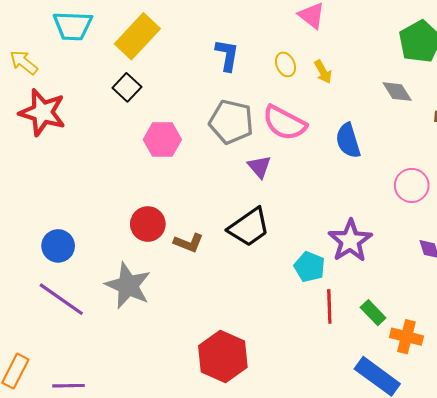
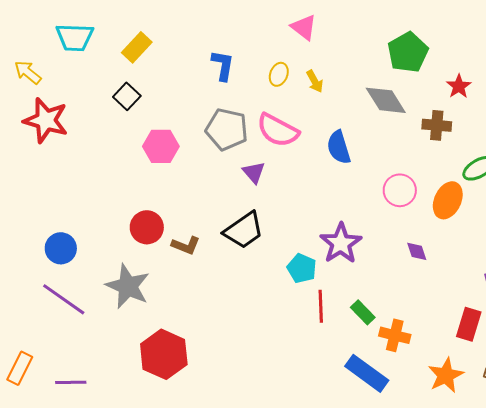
yellow rectangle: (137, 36) -> (137, 47), size x0.7
yellow ellipse: (285, 64) -> (279, 74), turned 45
gray diamond: (397, 92) -> (386, 100), size x1.4
red hexagon: (223, 356) -> (164, 354), moved

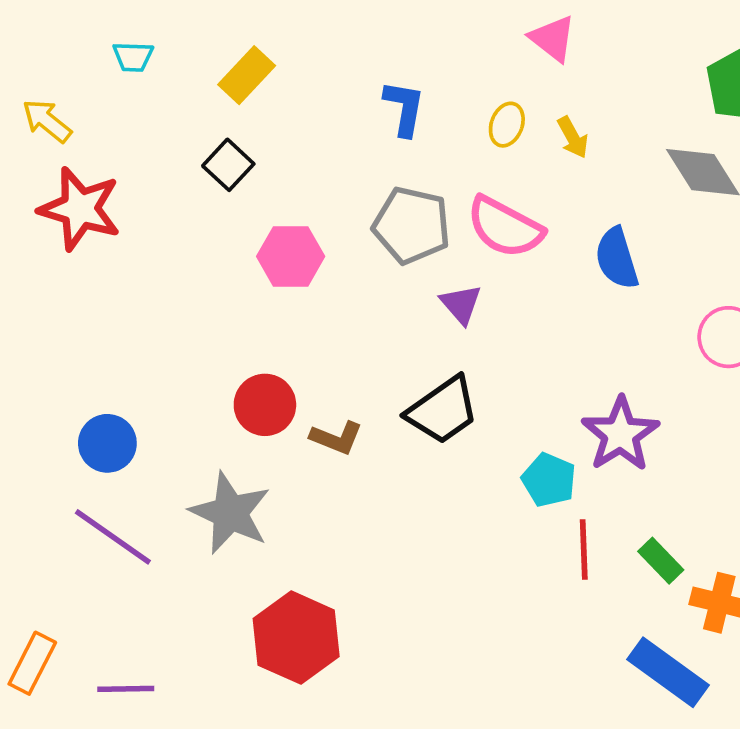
cyan trapezoid: (75, 37) -> (133, 57), size x0.6

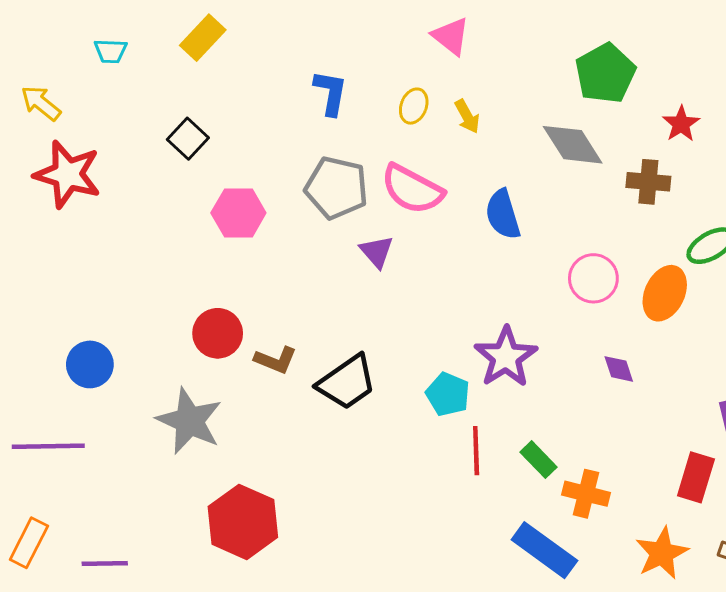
yellow rectangle: (247, 75) -> (203, 38), moved
black trapezoid: (443, 410) -> (347, 382), moved
purple line: (113, 537) -> (48, 446), moved, turned -36

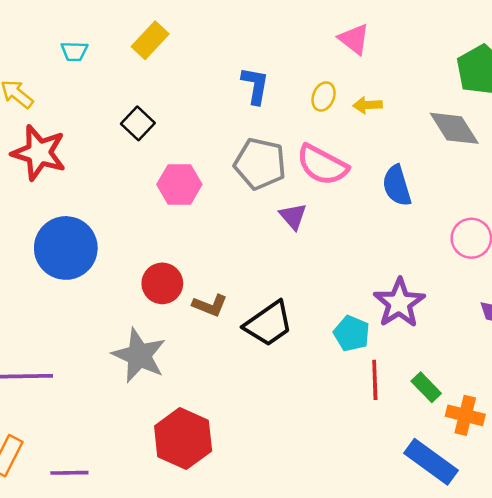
yellow arrow: (467, 116) -> (368, 105), turned 116
blue circle: (90, 364) -> (66, 248), moved, size x1.6

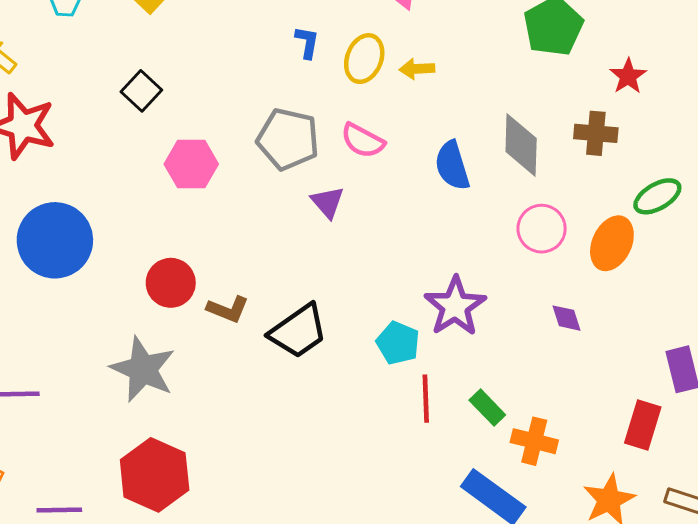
blue L-shape: (255, 86) -> (307, 42), moved, size x0.7
yellow ellipse: (324, 97) -> (364, 59), size x1.4
gray diamond: (454, 128) -> (521, 145), moved, turned 34
pink semicircle: (322, 165) -> (363, 141), size x0.7
red hexagon: (183, 439) -> (155, 475), moved

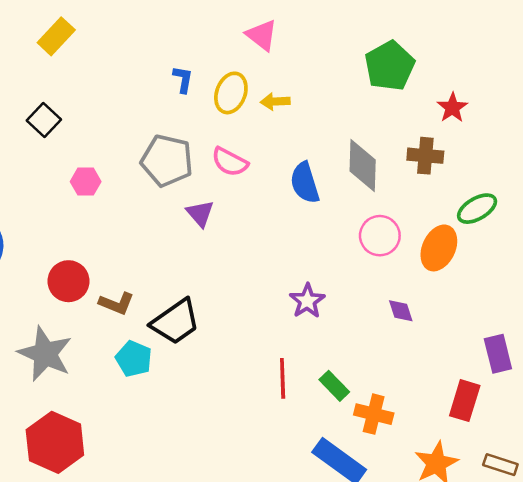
pink hexagon: (191, 164) -> (86, 182), size x0.7
purple star: (455, 306) -> (307, 301), size x0.7
cyan pentagon: (398, 343) -> (134, 359), moved

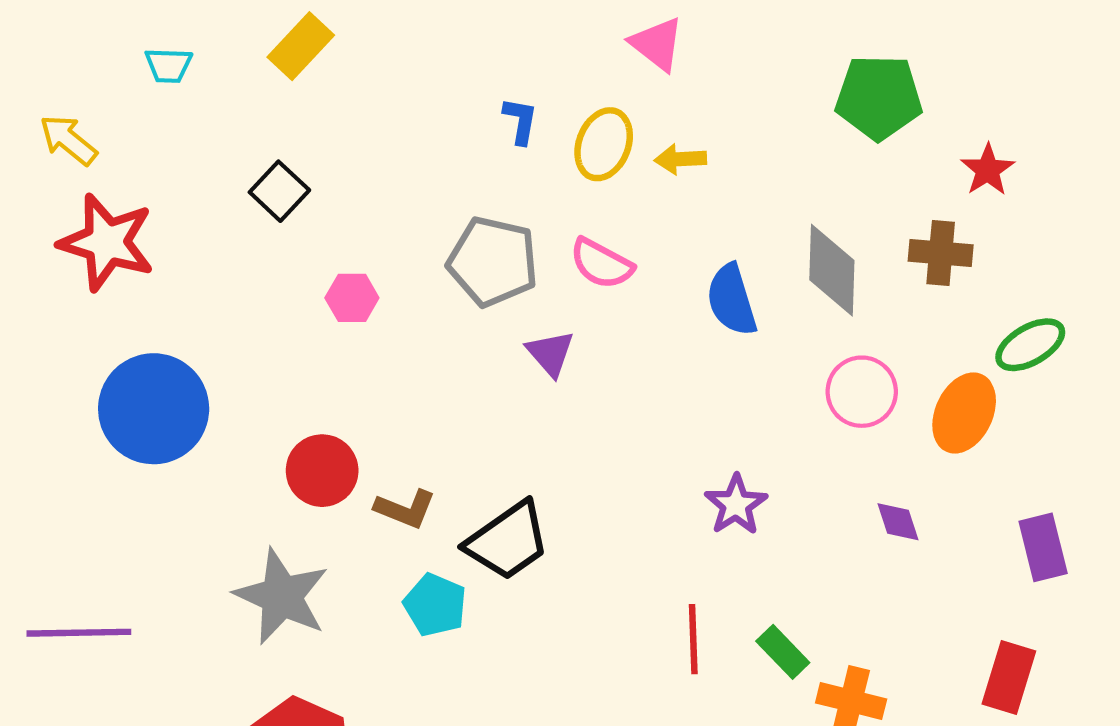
green pentagon: (390, 66) -> (879, 97), turned 30
purple rectangle: (498, 354) -> (1043, 547), moved

